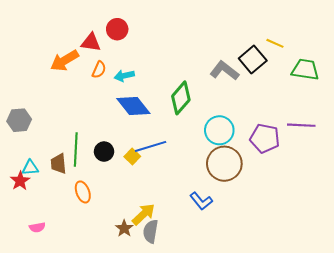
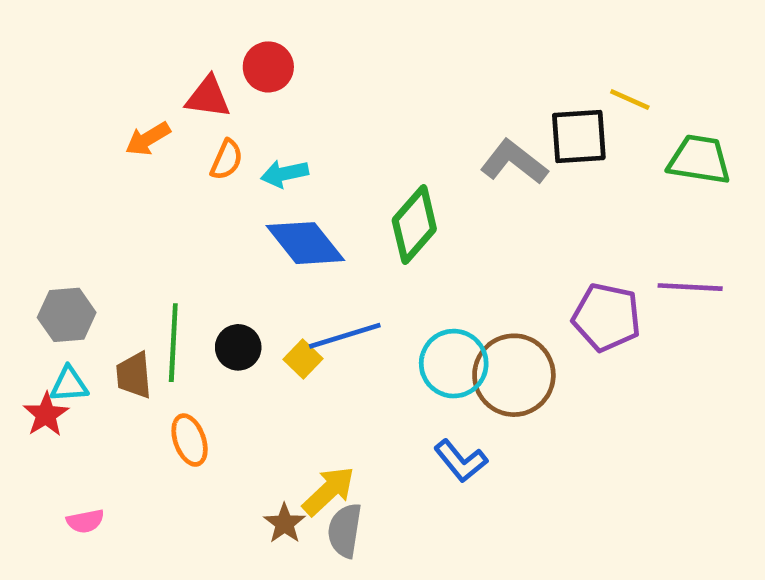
black square: (253, 60) -> (579, 136), turned 36
orange arrow: (65, 61) -> (148, 139), size x0.7
gray hexagon: (19, 120) -> (67, 315), moved
cyan circle: (219, 130) -> (454, 364), moved

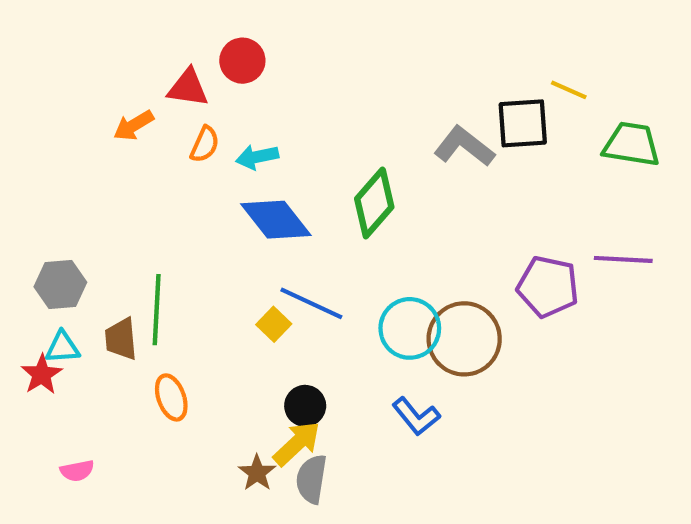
blue line: (345, 336) -> (311, 303), turned 42
black circle: (238, 347) -> (305, 406), moved

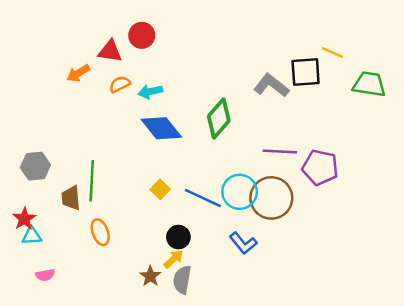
orange semicircle: (205, 144) -> (120, 84), turned -140
purple line: (623, 259) -> (280, 151), moved
blue line: (311, 303) -> (203, 198), moved
cyan triangle: (62, 347) -> (32, 236), moved
yellow arrow: (297, 444) -> (174, 259), size x0.7

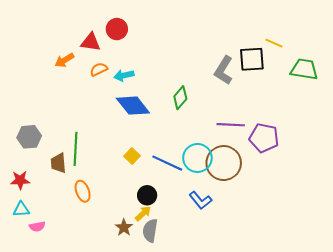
gray L-shape: (271, 85) -> (224, 70), turned -96
green diamond: (219, 118) -> (180, 98), size x0.7
red star: (24, 219) -> (20, 180), turned 30
cyan triangle: (32, 236) -> (21, 209), moved

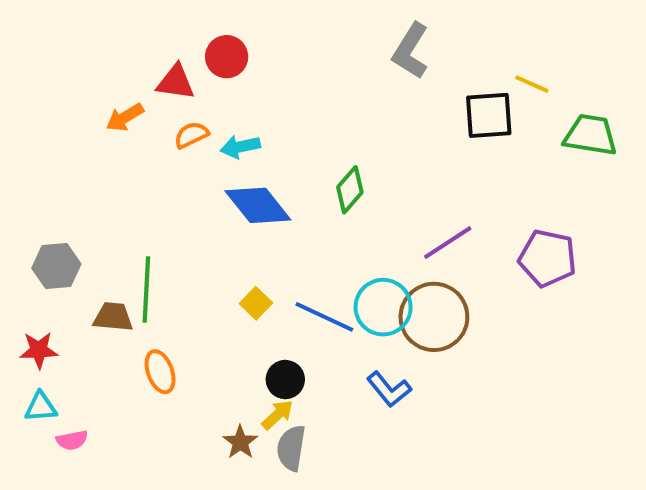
gray L-shape: (224, 70) -> (410, 51), moved
purple line: (231, 125) -> (448, 243), turned -36
purple pentagon: (264, 138) -> (547, 258), moved
brown trapezoid: (58, 163) -> (113, 317), turned 100

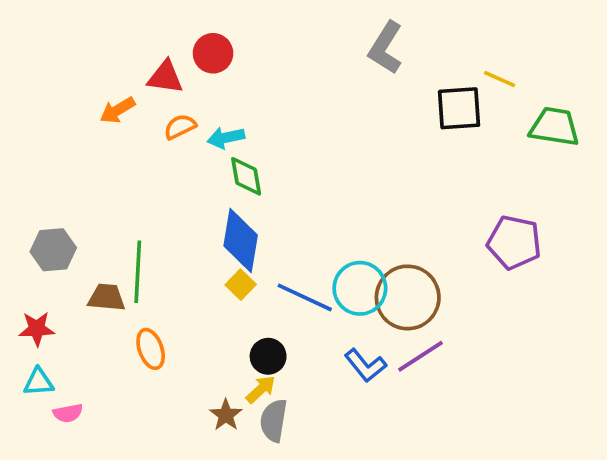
green diamond: (350, 190) -> (246, 176), moved, turned -51
blue diamond: (258, 205) -> (241, 241), moved, turned 48
purple line: (448, 243) -> (421, 356), moved

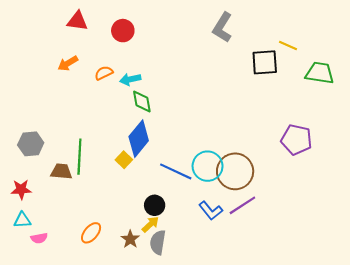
red triangle: (165, 77) -> (77, 21), moved
blue diamond: (241, 241) -> (139, 139), turned 30
yellow square: (241, 285) -> (124, 160), moved
orange ellipse: (151, 349) -> (91, 233), moved, turned 60

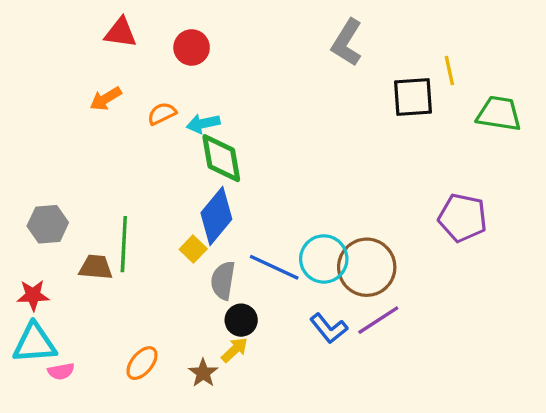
yellow line: (288, 45) -> (449, 71), turned 54
green diamond: (142, 102) -> (221, 158), size x1.4
cyan triangle: (22, 220) -> (35, 343), size x1.6
gray semicircle: (158, 242) -> (223, 280), moved

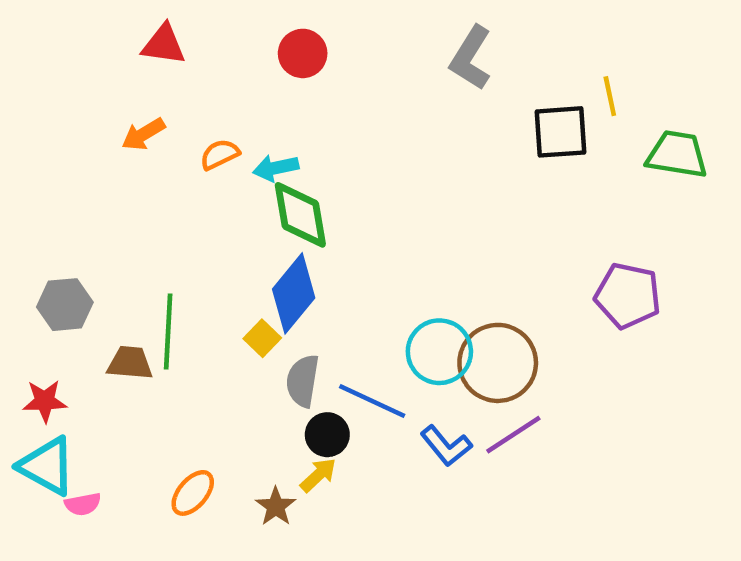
red circle: (192, 47) -> (303, 53), moved
blue line: (274, 267) -> (372, 401), moved
cyan triangle: (35, 343) -> (47, 466), turned 33

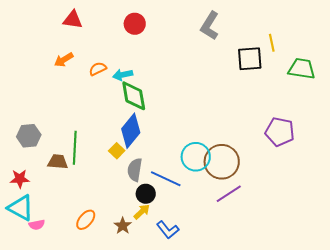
blue L-shape: (446, 446) -> (168, 230), moved

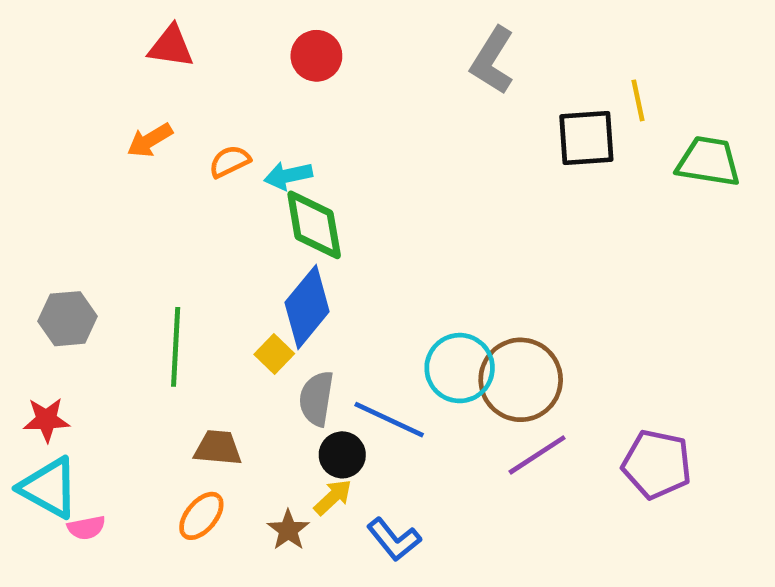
purple pentagon: (280, 132) -> (657, 464), moved
brown trapezoid: (58, 162) -> (218, 448), moved

